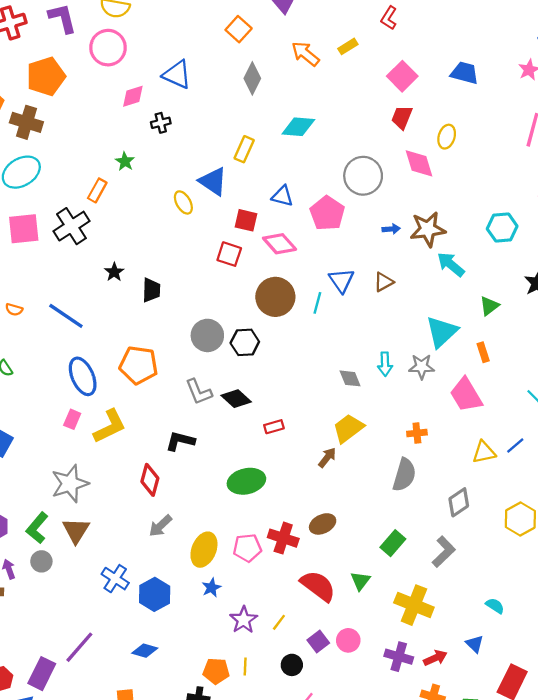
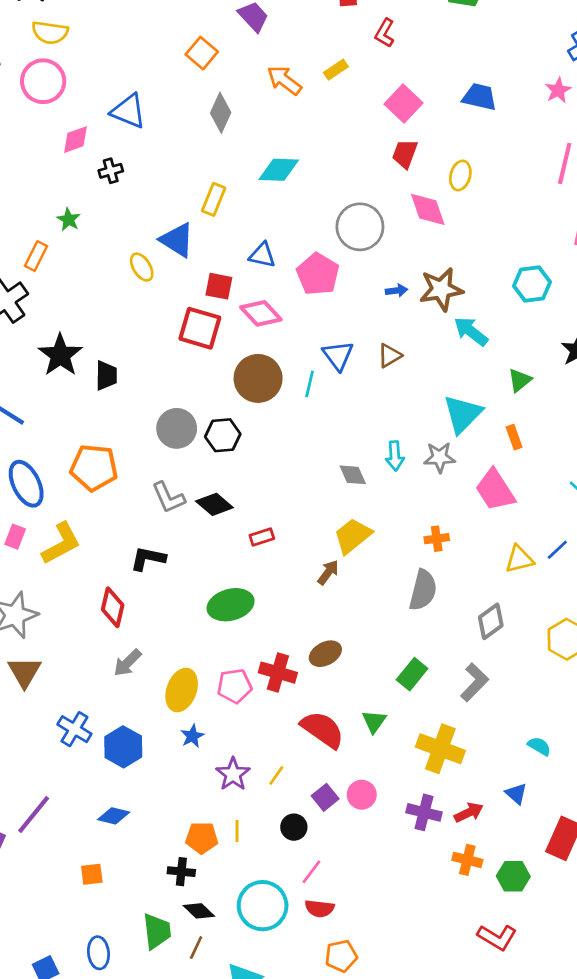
red square: (229, 254) -> (200, 328), size x1.4
black star: (114, 272) -> (60, 355), size x1.8

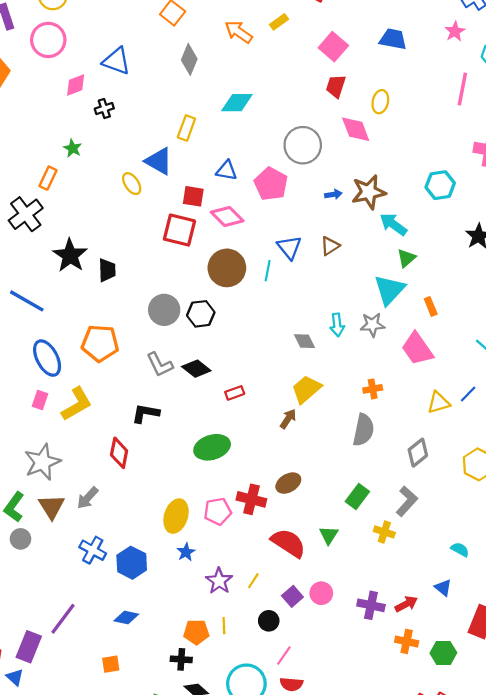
green triangle: (520, 380) -> (406, 258), moved
gray arrow: (127, 663) -> (88, 498), moved
yellow cross: (440, 749) -> (384, 532), moved, size x0.6

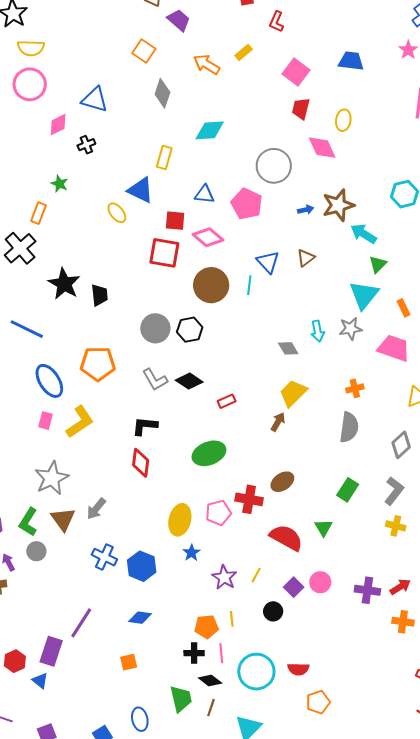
pink trapezoid: (417, 349) -> (394, 348), turned 148
red diamond: (119, 453) -> (141, 463), moved
yellow cross: (384, 532) -> (396, 526), moved
pink line: (284, 656) -> (221, 653), moved, turned -36

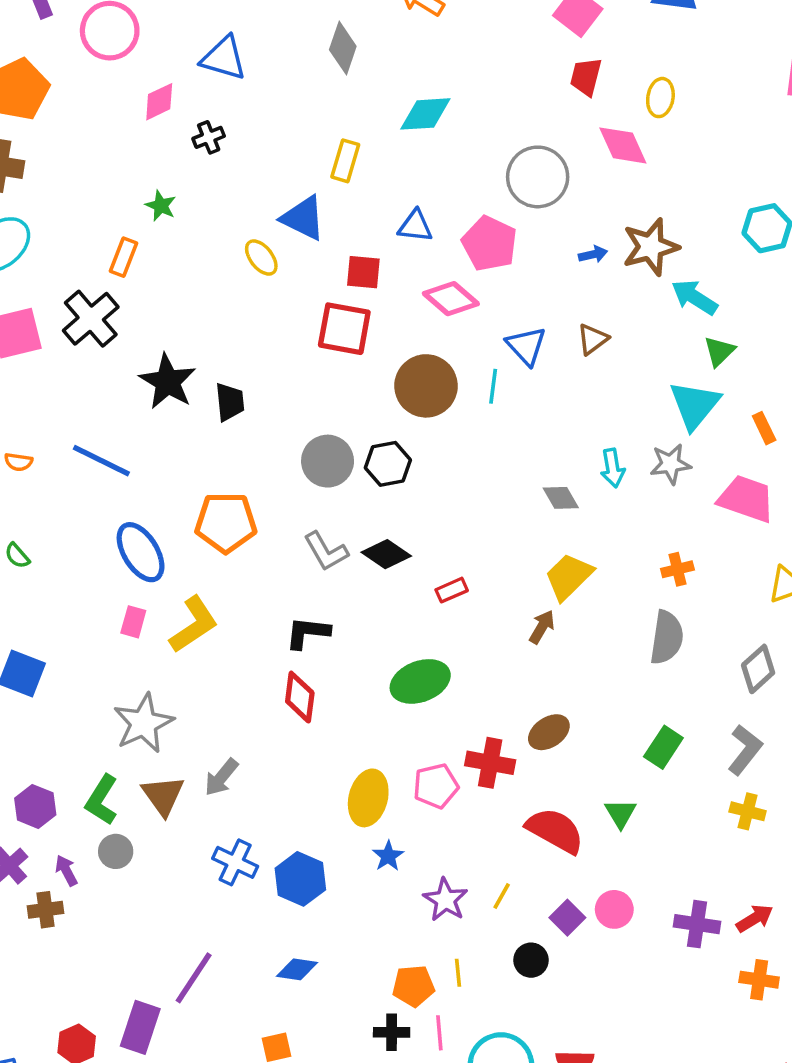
pink diamond: (208, 237) -> (451, 299), moved

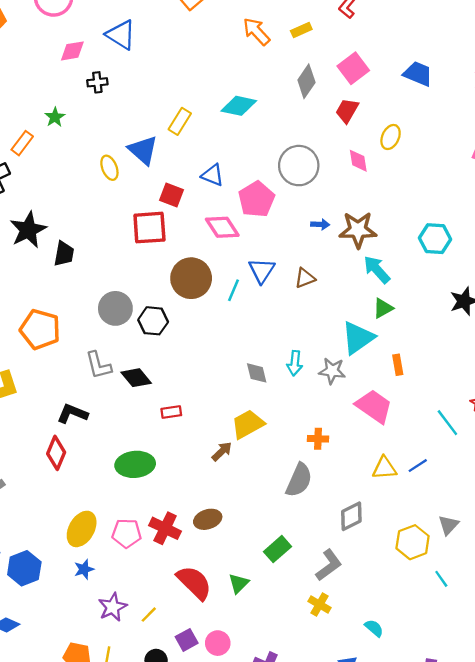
gray diamond: (343, 48) -> (306, 81), moved
pink diamond: (623, 145) -> (358, 161), size x0.7
red square: (344, 329) -> (149, 228), turned -30

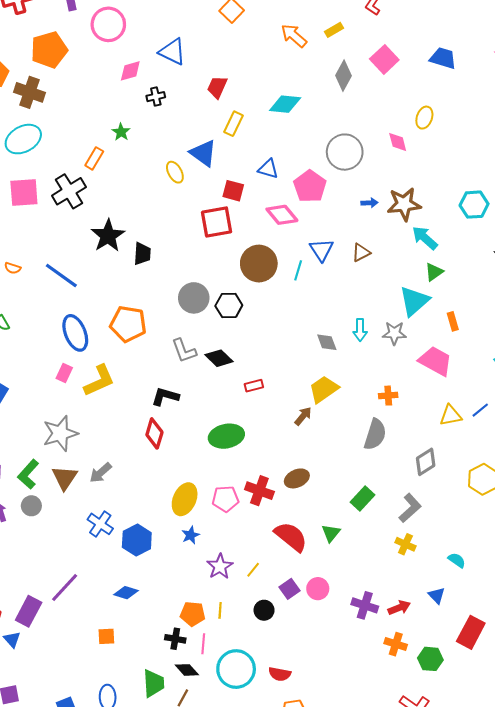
red trapezoid: (347, 111) -> (217, 87), moved

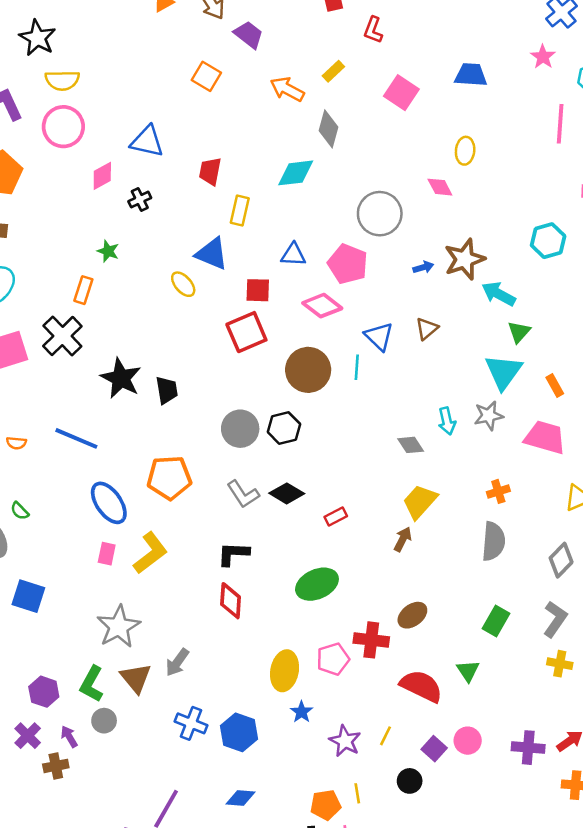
gray diamond: (343, 76) -> (329, 129), moved

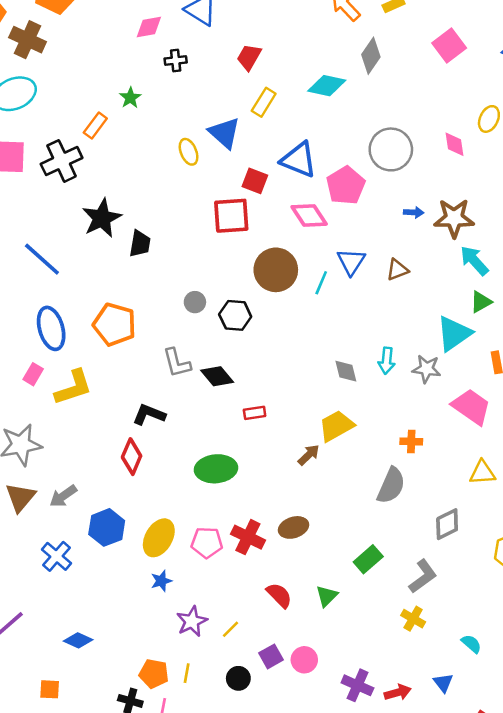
blue triangle: (293, 255) -> (299, 160), size x1.5
gray circle: (240, 429) -> (195, 302), size x0.6
red semicircle: (421, 686) -> (279, 595), size x0.7
blue hexagon: (239, 732) -> (107, 527), moved

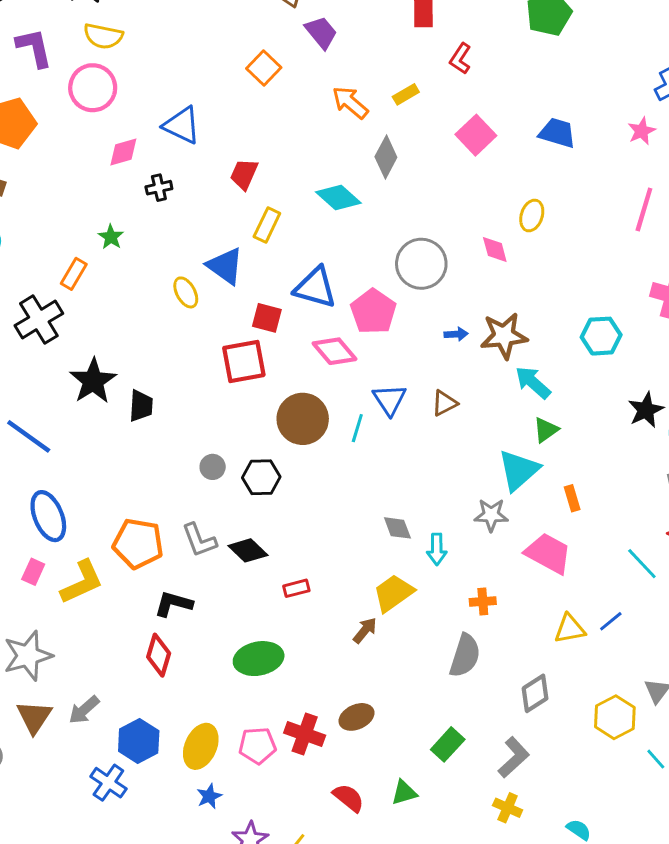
cyan diamond: (327, 86) -> (338, 198), turned 36
orange pentagon: (115, 324) -> (138, 544), moved
cyan arrow: (387, 361) -> (437, 549), moved
blue cross: (56, 556) -> (108, 783), moved
green triangle: (327, 596) -> (404, 793), turned 35

